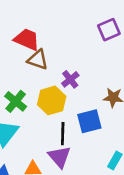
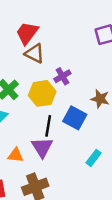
red trapezoid: (27, 39) -> (27, 33), turned -85
blue square: (89, 121) -> (75, 118), turned 35

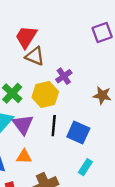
blue square: (75, 118) -> (78, 132), moved
purple triangle: (42, 147) -> (23, 125), moved
cyan rectangle: (93, 158) -> (85, 167), moved

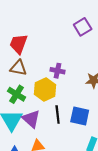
brown triangle: (35, 56) -> (18, 68), moved
purple cross: (64, 76) -> (58, 71), turned -32

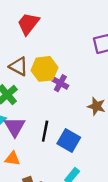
red trapezoid: (19, 44) -> (28, 24), moved
yellow hexagon: (45, 89) -> (44, 69), moved

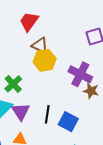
brown triangle: (19, 66) -> (40, 45), moved
purple cross: (60, 83) -> (80, 74), moved, size x1.6

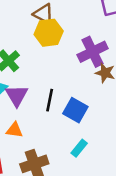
purple cross: (80, 74) -> (93, 52), turned 35

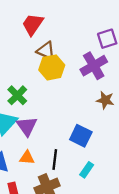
purple cross: (93, 52) -> (94, 66), moved
black line: (50, 100) -> (55, 159), moved

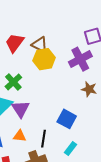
red trapezoid: (33, 24) -> (15, 43), moved

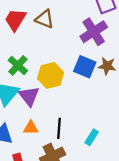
yellow hexagon: (44, 59) -> (51, 75), moved
blue square: (67, 119) -> (85, 67), moved

